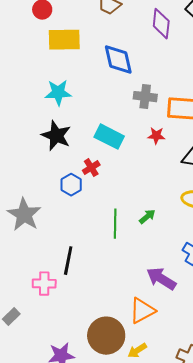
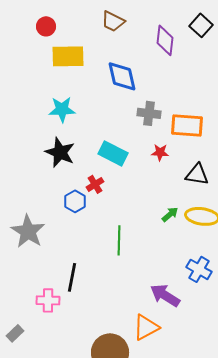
green arrow: (147, 217) -> (170, 214), moved

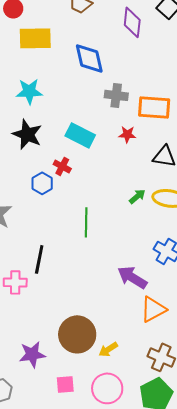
red cross: (95, 184) -> (62, 166), turned -30
orange triangle: (146, 327) -> (153, 309), moved

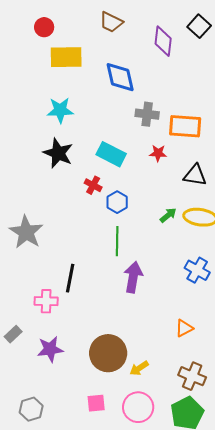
blue hexagon: (42, 183) -> (117, 202), moved
purple arrow: (132, 277) -> (133, 277), moved, turned 68
orange triangle: (153, 309) -> (184, 328), size x0.7
purple star: (32, 354) -> (50, 349), moved

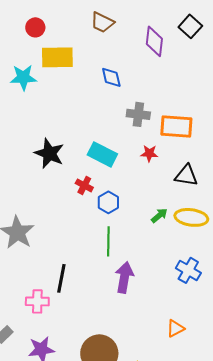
blue diamond: (120, 77) -> (111, 77), size x0.7
cyan star: (60, 110) -> (23, 77), moved

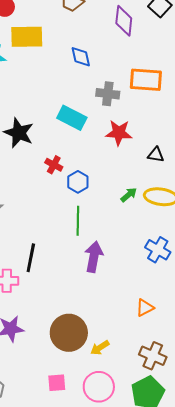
orange rectangle: (176, 126) -> (146, 80), moved
red star: (149, 153) -> (119, 133), size x1.5
cyan rectangle: (102, 154) -> (72, 118), moved
black triangle: (186, 175) -> (156, 155), size x0.7

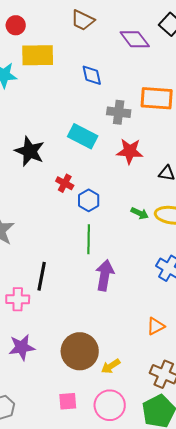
purple diamond: (124, 21) -> (135, 39), turned -44
green arrow: (129, 195) -> (140, 213), turned 66

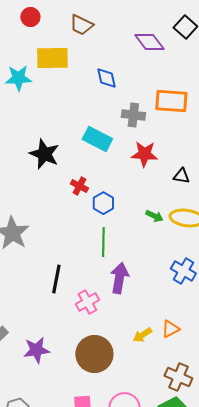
brown trapezoid: (83, 20) -> (81, 25), moved
red circle: (16, 25) -> (30, 17), moved
pink cross: (18, 299) -> (87, 302), moved, turned -30
yellow arrow: (111, 366) -> (142, 335), moved

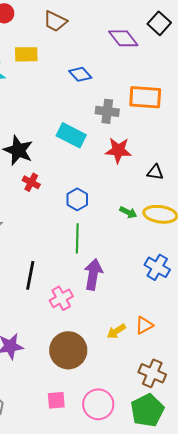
yellow rectangle: (52, 58) -> (26, 54), size x0.7
blue diamond: (106, 78) -> (80, 74), turned -30
red cross: (79, 186) -> (31, 182), moved

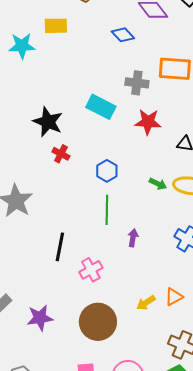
blue diamond: (80, 74) -> (123, 35), moved
purple arrow: (93, 274) -> (133, 238), moved, size x0.6

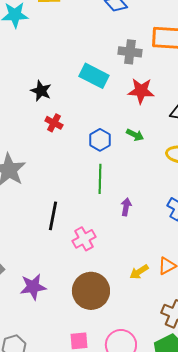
black star: (48, 122) -> (41, 91), size x0.7
green arrow: (158, 184) -> (135, 135), moved

